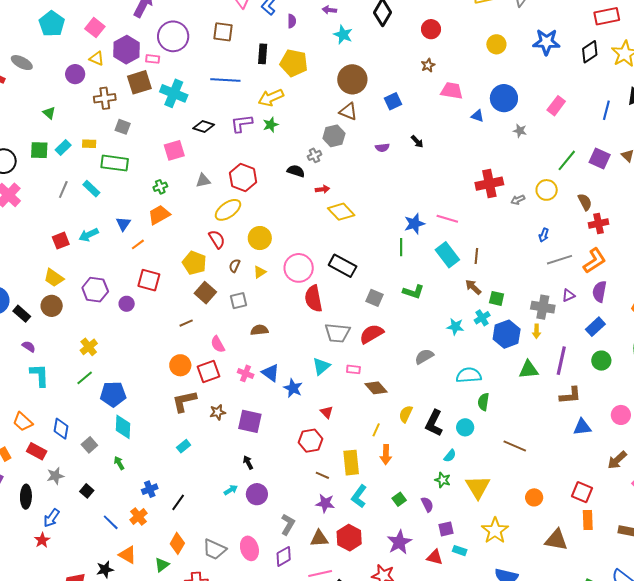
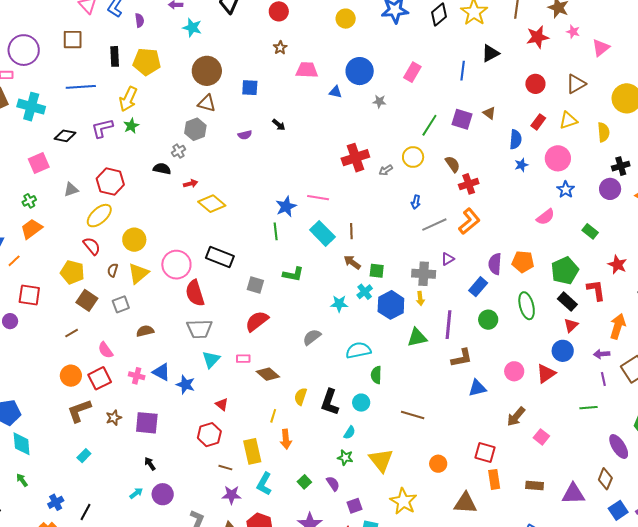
yellow arrow: (271, 98) -> (128, 99), turned -35
blue square: (393, 101) -> (250, 88), turned 36
yellow triangle: (260, 272) -> (138, 273), size x1.6
purple semicircle: (599, 292) -> (495, 264), moved
gray trapezoid: (337, 333) -> (199, 329), moved

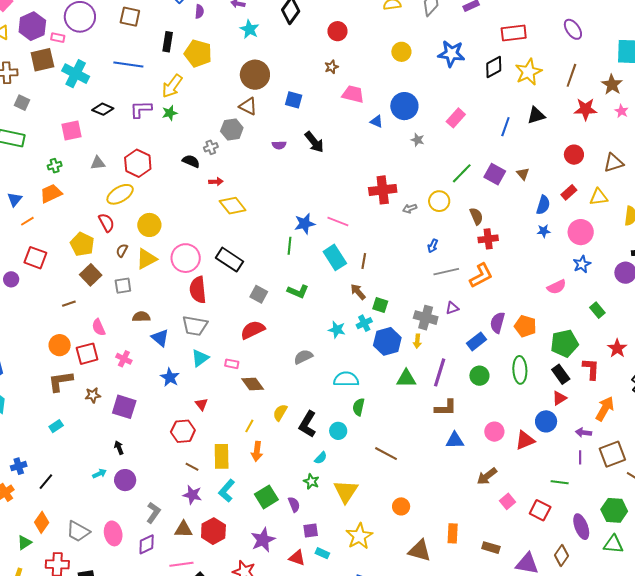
black arrow: (279, 125) -> (314, 142), size x1.6
blue triangle: (161, 372) -> (160, 338), moved
red square: (485, 453) -> (540, 510), moved
green square: (304, 482) -> (266, 497), size x1.6

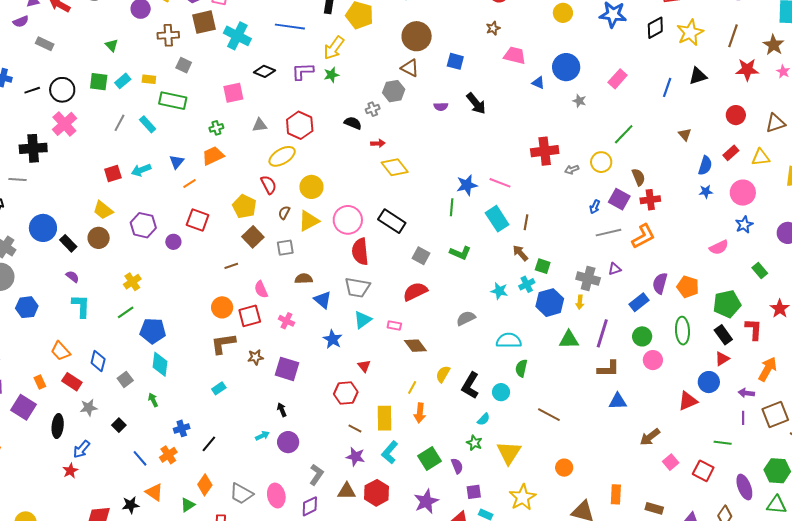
purple square: (495, 174) -> (619, 199), moved
pink circle: (494, 432) -> (653, 360), moved

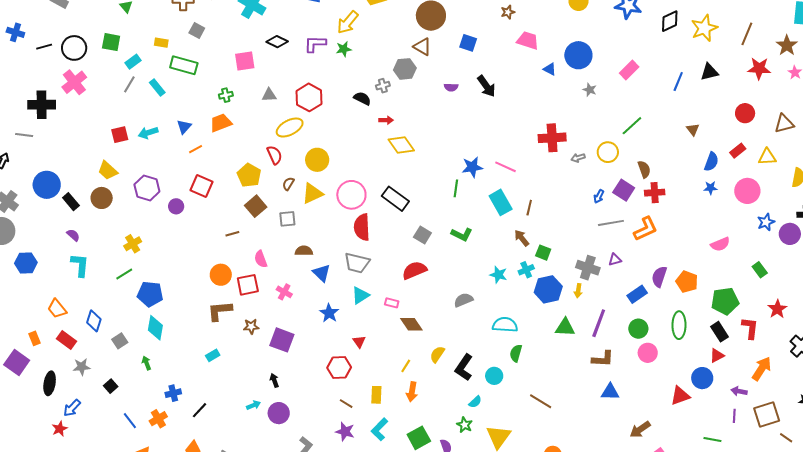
cyan rectangle: (123, 81) -> (133, 62), moved
blue star: (744, 225) -> (766, 222), moved
yellow rectangle: (384, 418) -> (376, 395), size x0.7

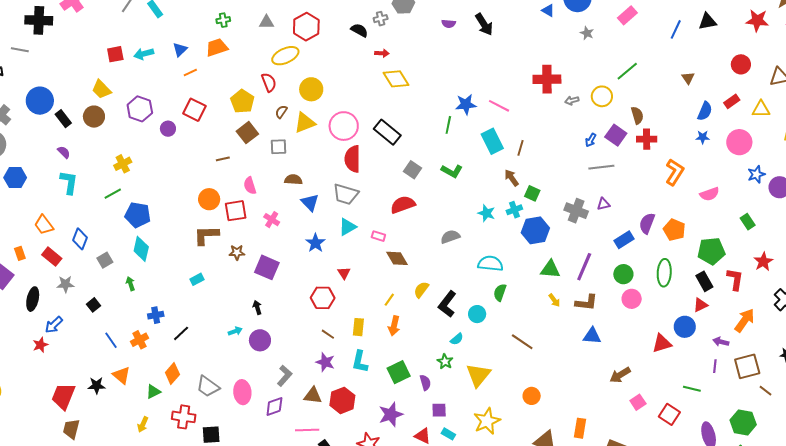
orange L-shape: (646, 229) -> (675, 172), moved, turned -36
yellow arrow: (578, 291) -> (554, 300), moved, turned -48
cyan L-shape: (380, 429) -> (360, 362), turned -35

